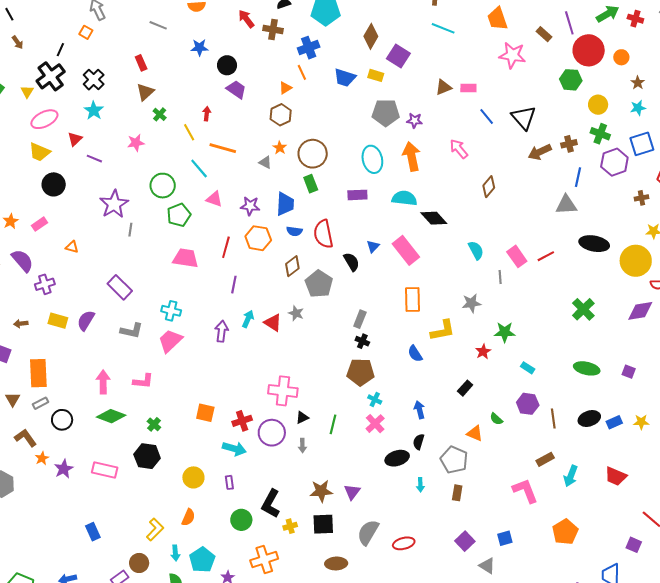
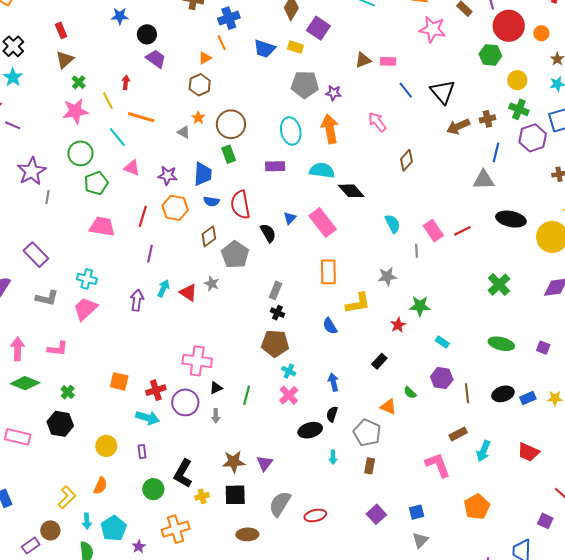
pink star: (136, 143) -> (75, 111), moved, size x1.5
gray triangle: (487, 566) -> (420, 540), moved, turned 42

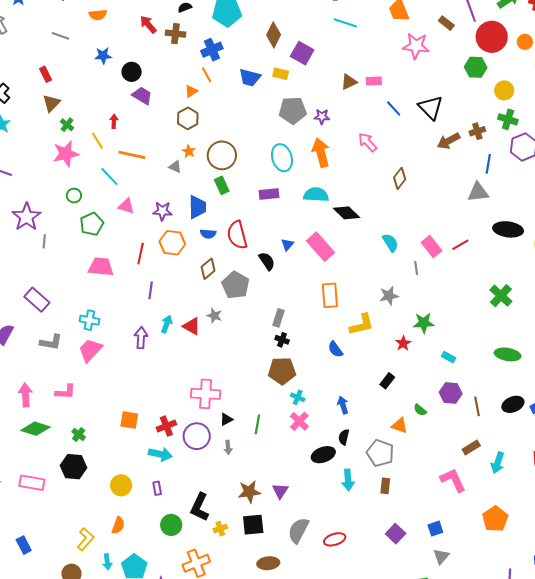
green circle: (80, 153) -> (74, 196), size x0.6
cyan arrow: (333, 457) -> (348, 480), size x1.5

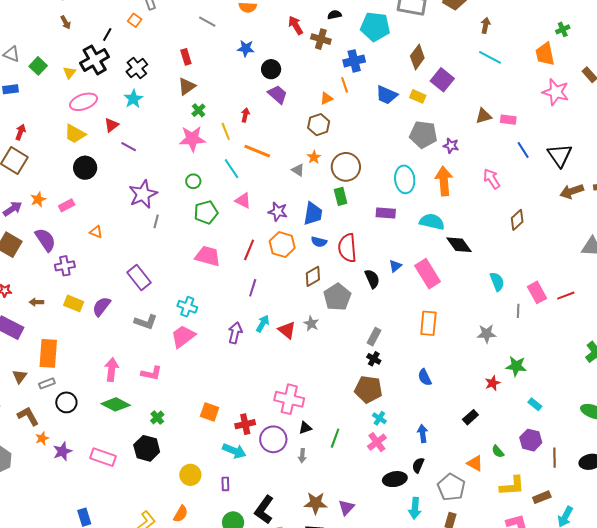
yellow L-shape: (362, 325) -> (512, 486), moved

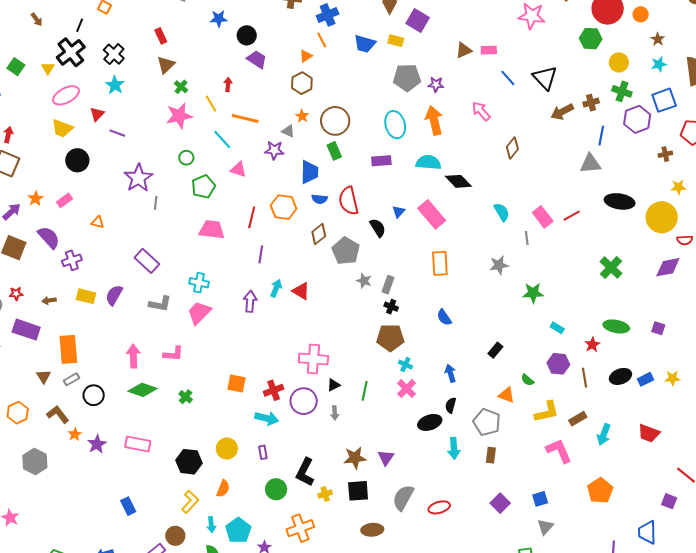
purple star: (278, 212) -> (274, 150), moved
gray star: (311, 324) -> (364, 281), moved
red star: (493, 383) -> (592, 345), moved
black hexagon: (147, 448) -> (189, 462), moved

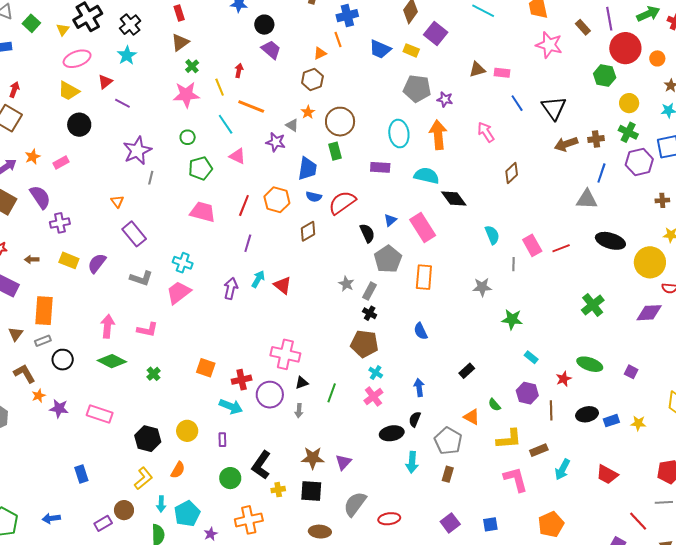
red semicircle: (349, 201) -> (342, 203), turned 60
orange triangle: (98, 222) -> (117, 201), moved, turned 32
gray pentagon: (346, 251) -> (388, 259), moved
purple star: (97, 444) -> (59, 408), turned 30

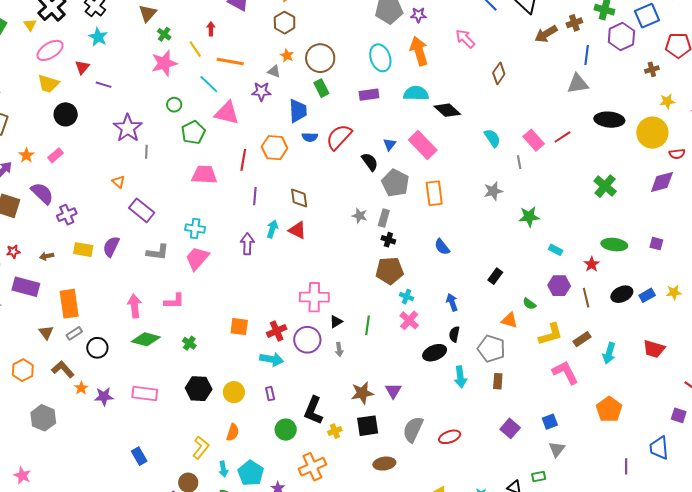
pink triangle: (237, 156) -> (227, 113), size x1.5
brown diamond: (308, 231) -> (299, 198), moved, turned -55
black hexagon: (148, 439) -> (199, 389), moved

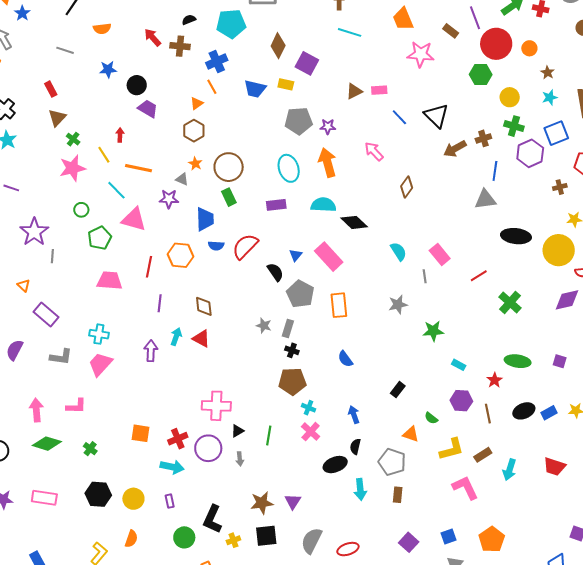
red line: (562, 137) -> (479, 276), moved
orange pentagon: (609, 409) -> (492, 539), moved

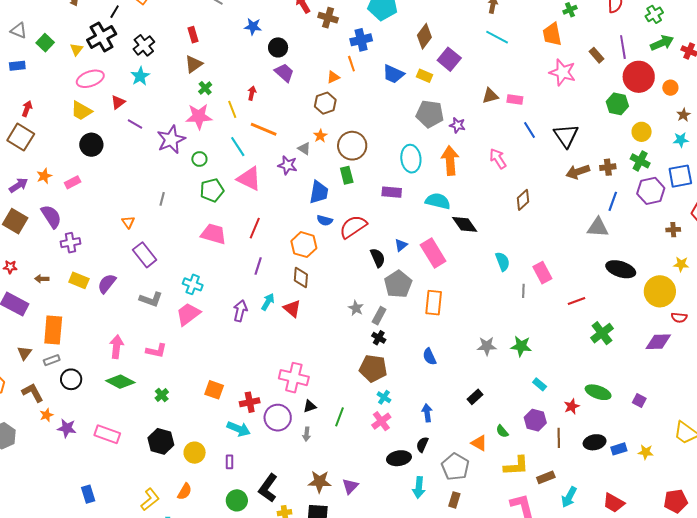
purple star: (34, 232) -> (171, 140), moved
orange hexagon: (180, 255) -> (304, 245), moved
gray star: (398, 305) -> (487, 346), moved

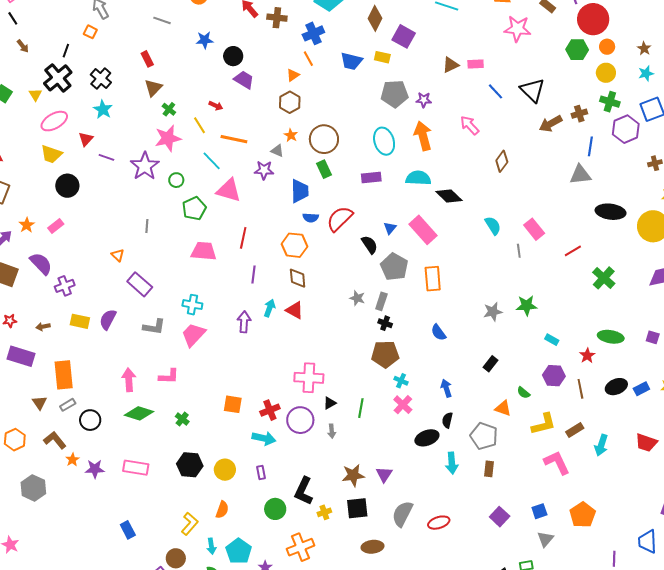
orange circle: (670, 88) -> (607, 47), moved
red arrow: (252, 93) -> (216, 106), turned 112

